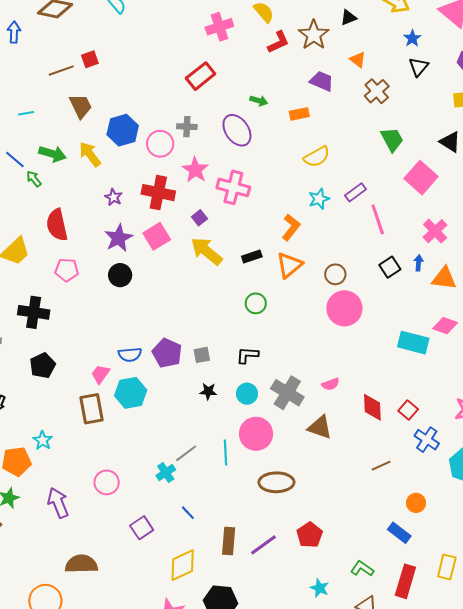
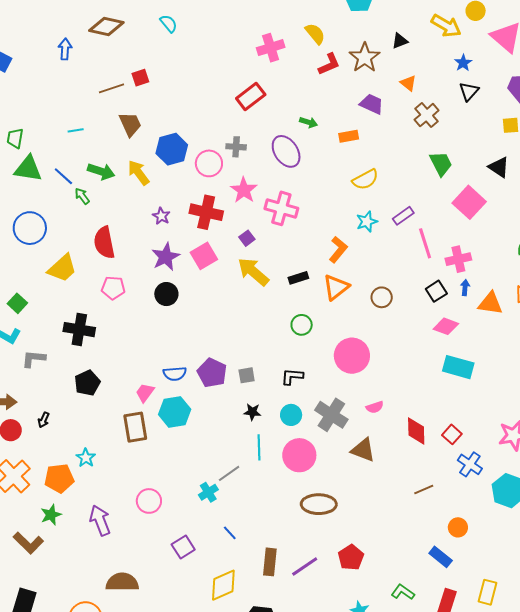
pink cross: (435, 231) -> (458, 259), moved, turned 30
pink circle: (344, 308) -> (352, 356), moved
pink diamond: (445, 326) -> (446, 326), moved
cyan line: (225, 452) -> (259, 447), moved

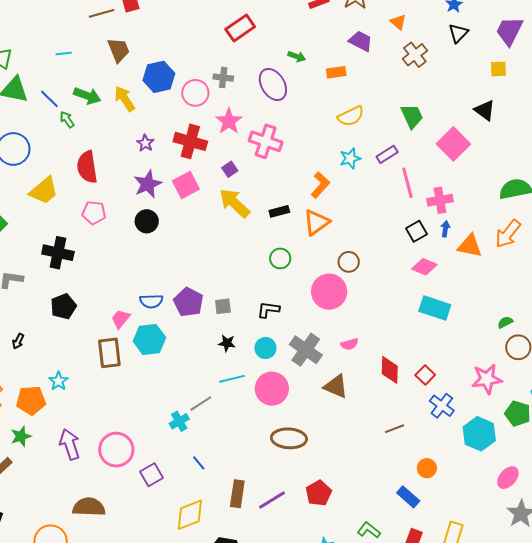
green trapezoid: (441, 164) -> (412, 116), moved
brown circle: (382, 297) -> (349, 262), moved
cyan line: (259, 447) -> (232, 379), turned 75
pink circle: (149, 501) -> (116, 450), moved, size x1.4

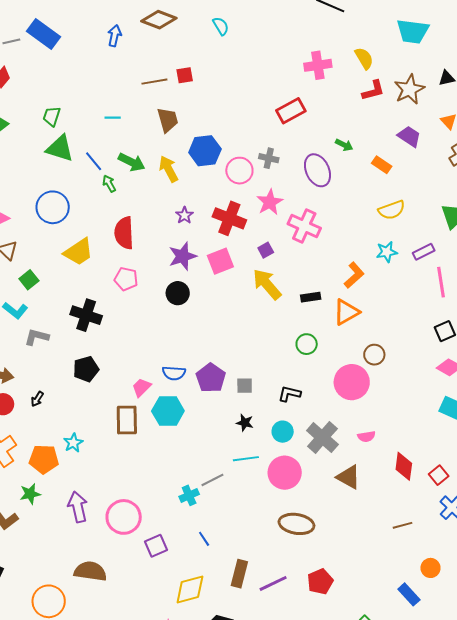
orange rectangle: (336, 72) -> (382, 165), turned 36

